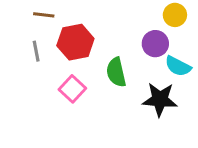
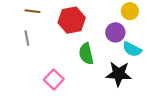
red hexagon: (75, 42) -> (72, 20), moved
pink square: (72, 89) -> (54, 79), moved

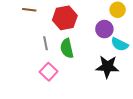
gray line: (27, 38) -> (46, 43), moved
green semicircle: (86, 54) -> (67, 48), moved

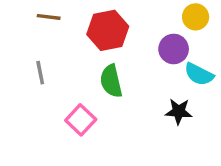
gray line: (46, 43) -> (40, 73), moved
black star: (107, 67) -> (179, 111), size x0.7

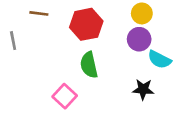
yellow circle: (196, 17) -> (142, 13), moved
gray line: (40, 73) -> (13, 41), moved

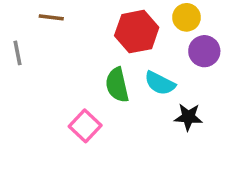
red hexagon: (86, 24) -> (137, 32), moved
purple circle: (139, 39) -> (204, 51), moved
cyan semicircle: (159, 60) -> (160, 83), moved

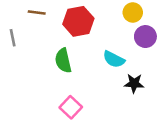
red hexagon: (137, 32) -> (78, 21), moved
green semicircle: (117, 85) -> (63, 61), moved
pink square: (85, 126) -> (71, 107), moved

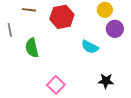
green semicircle: (63, 61) -> (32, 48), moved
black star: (134, 83) -> (106, 81), moved

